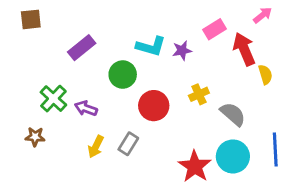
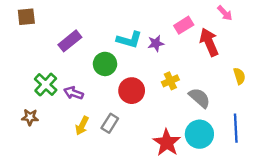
pink arrow: (263, 15) -> (225, 13), turned 84
yellow semicircle: (265, 75) -> (239, 76), moved

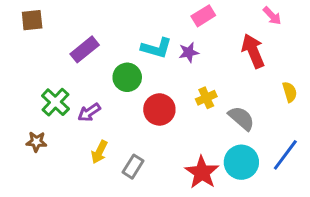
pink rectangle: (184, 25) -> (203, 16), moved
purple arrow: (74, 93) -> (89, 112), turned -54
gray rectangle: (110, 123) -> (133, 167), moved
blue line: (236, 128) -> (285, 155), turned 40

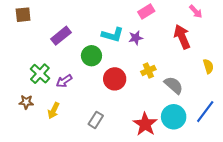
yellow arrow: (99, 152) -> (54, 110), moved

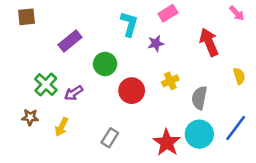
pink arrow: (196, 12) -> (237, 13), moved
cyan L-shape: (113, 35) -> (129, 24), moved, turned -90
gray semicircle: (174, 85) -> (199, 98), turned -120

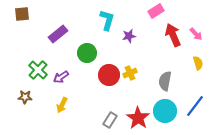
pink rectangle: (168, 13) -> (156, 11), moved
pink arrow: (237, 13) -> (196, 34), moved
yellow cross: (170, 81) -> (130, 73), moved
yellow arrow: (62, 127) -> (62, 105), moved
gray rectangle: (110, 138) -> (110, 120), moved

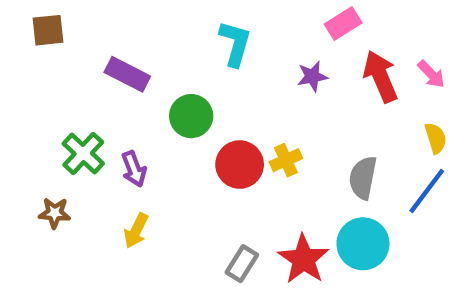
purple rectangle: (58, 34) -> (127, 74), turned 66
purple star: (129, 36) -> (312, 76), moved
purple arrow: (61, 77) -> (134, 169), turned -77
blue line: (195, 106) -> (427, 191), moved

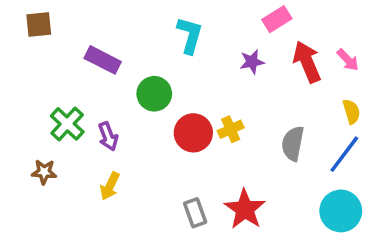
cyan circle: (363, 244) -> (341, 211), moved
gray rectangle: (242, 264) -> (195, 213), turned -52

